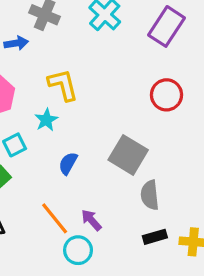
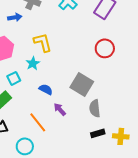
blue semicircle: (68, 163) -> (46, 89), turned 88
purple arrow: (91, 220) -> (60, 109), moved
cyan circle: (78, 250) -> (25, 146), moved

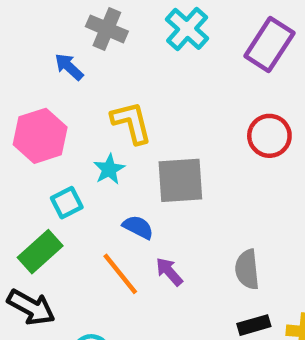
blue arrow: (15, 17) -> (69, 67), turned -128
gray square: (82, 84) -> (180, 180), moved, turned -35
orange line: (38, 122) -> (120, 274), moved

